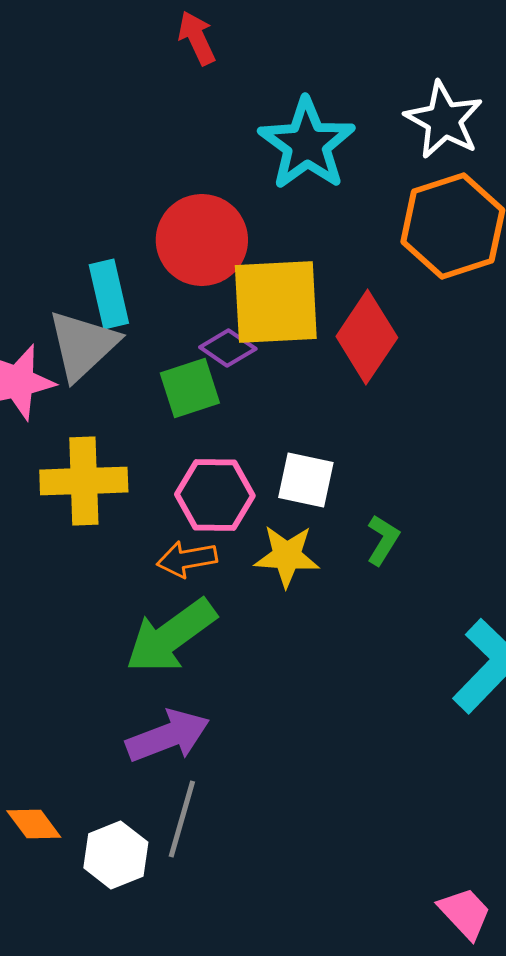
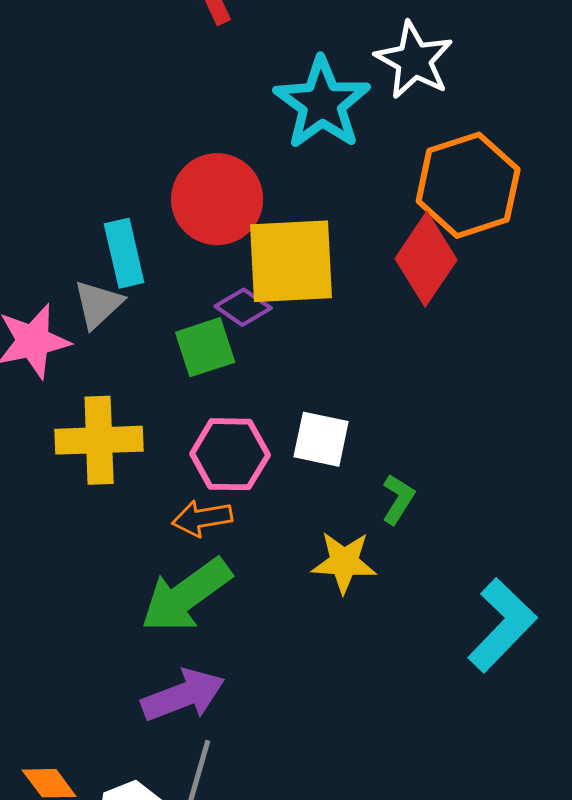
white star: (444, 120) -> (414, 60), moved
red diamond: (367, 337) -> (426, 259), moved
gray triangle: (83, 345) -> (98, 304), size x0.7
yellow star: (287, 556) -> (344, 562), moved

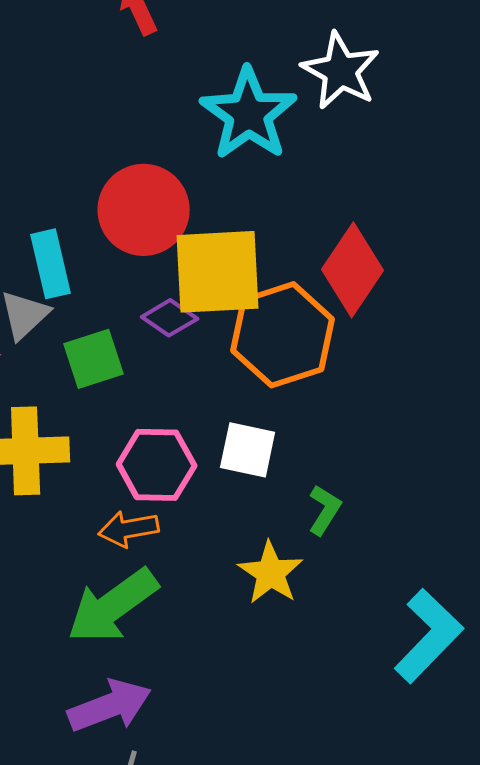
orange hexagon: (468, 185) -> (283, 335), moved
green square: (205, 347) -> (94, 359), moved
yellow star: (344, 562) -> (271, 573), turned 30

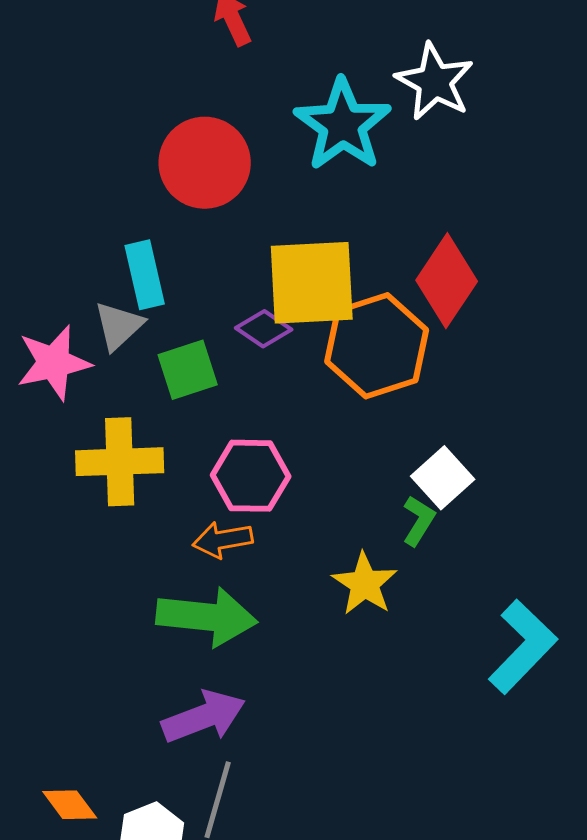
red circle: (144, 210) -> (205, 163), moved
white square: (248, 450) -> (443, 478), moved, turned 36
green arrow: (113, 606) -> (207, 617), turned -138

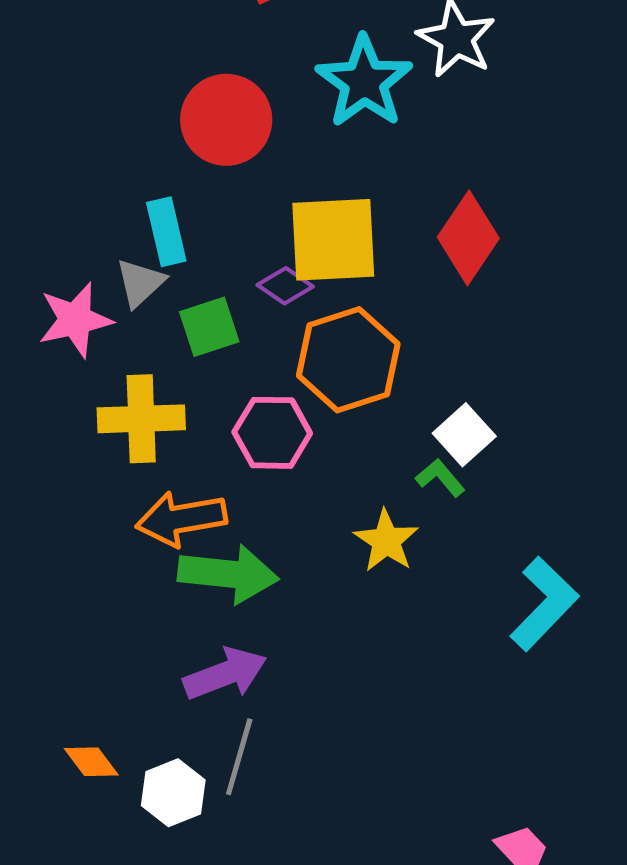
orange hexagon: (377, 346) -> (348, 360), moved
green L-shape: (419, 521) -> (440, 478), turned -72
orange arrow: (223, 540) -> (181, 519), moved, size x1.5

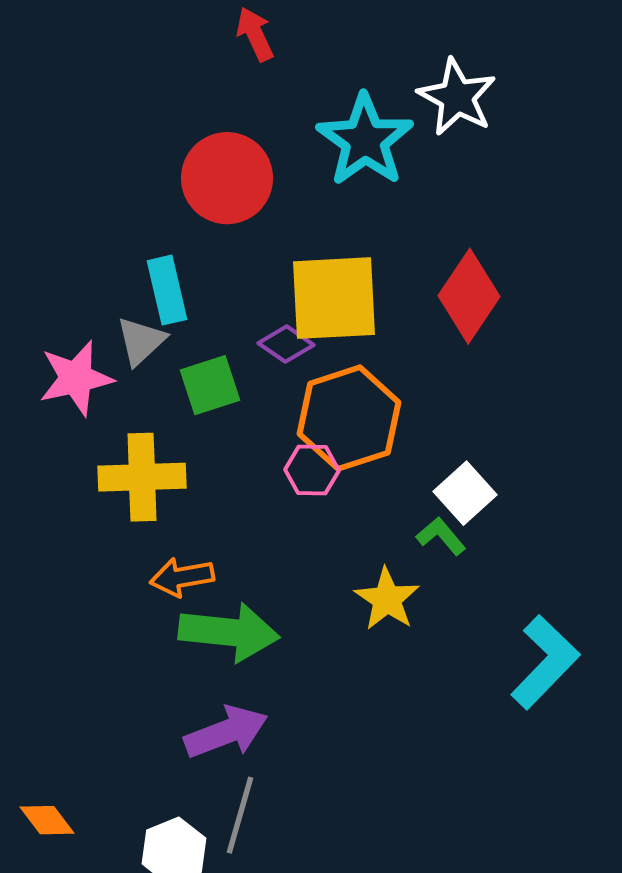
pink hexagon: (272, 433) -> (312, 470), moved, size x0.7
orange arrow: (181, 519) -> (182, 577), size x0.7
orange diamond: (91, 762) -> (47, 820), moved

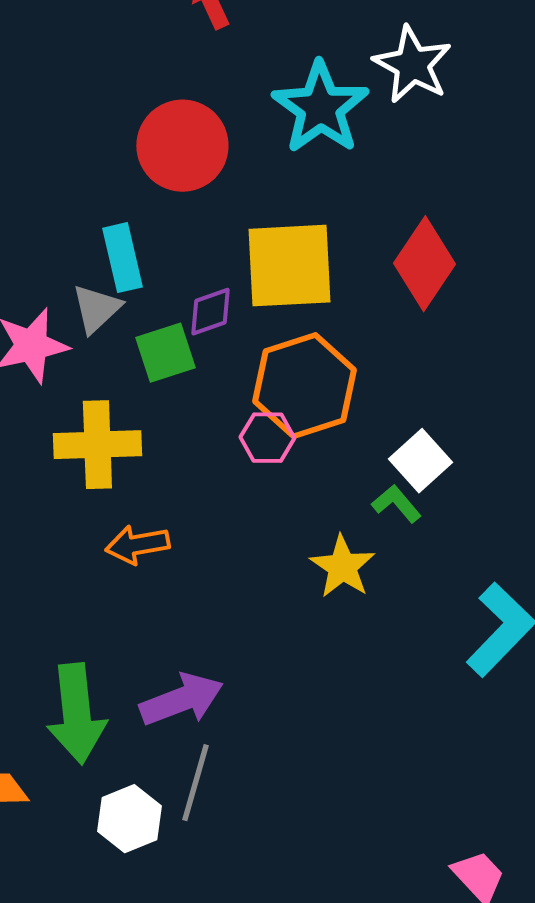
purple diamond: (286, 344) -> (210, 312), moved, turned -54
green arrow: (229, 632) -> (76, 714), moved, turned 78

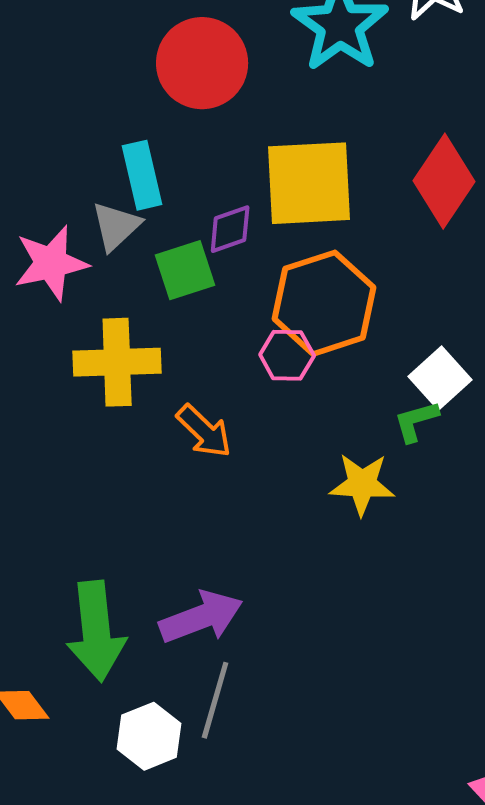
green L-shape: (396, 504) -> (416, 421), turned -66
orange arrow: (137, 545) -> (204, 431), moved, turned -126
yellow star: (342, 567) -> (362, 484), turned -30

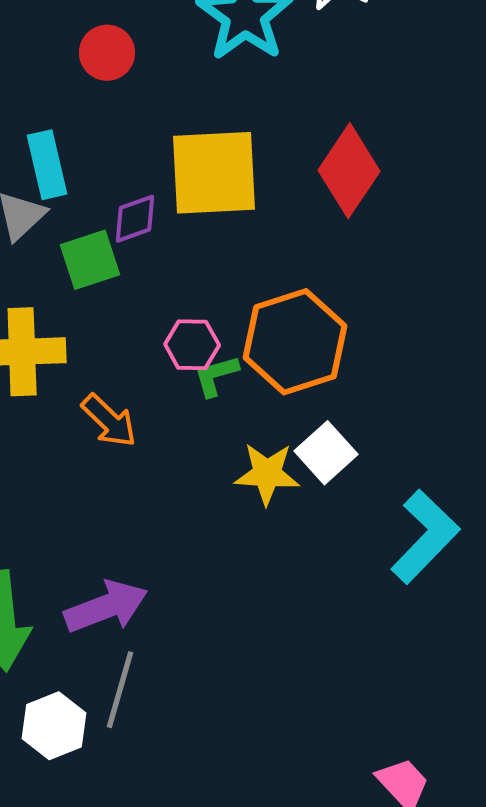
red circle: (202, 63) -> (107, 53), size x0.6
orange hexagon: (324, 303) -> (295, 342), moved
white square: (440, 378) -> (326, 453), moved
green L-shape: (416, 421) -> (216, 376), moved

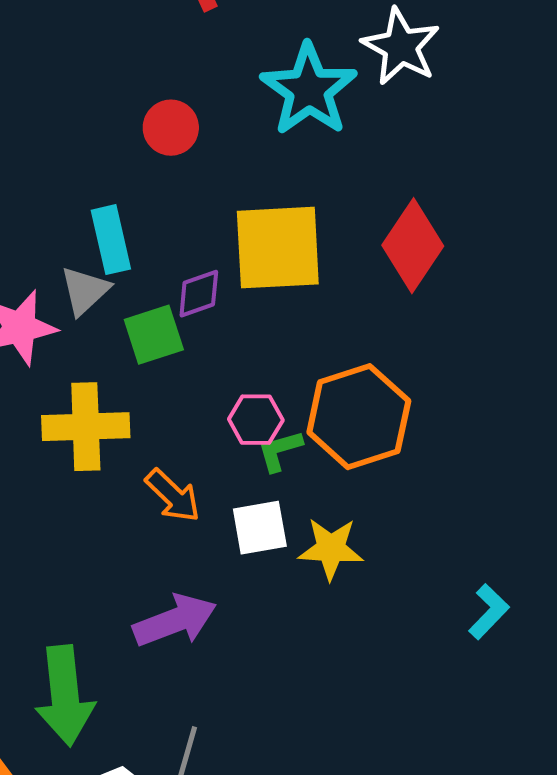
white square: (326, 453) -> (260, 528), moved, turned 32
cyan L-shape: (425, 537) -> (489, 612), size x0.6
purple arrow: (106, 607) -> (175, 621), moved

